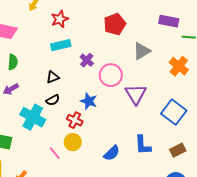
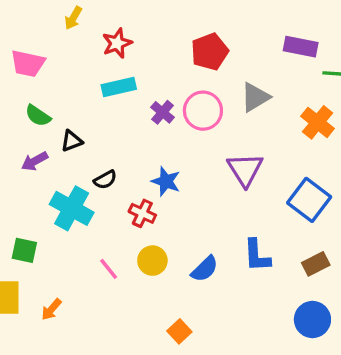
green semicircle: (13, 62) -> (38, 116), turned 119
pink circle: (111, 75) -> (203, 111), moved
black triangle: (53, 77) -> (72, 141), moved
yellow circle: (73, 142) -> (152, 261), moved

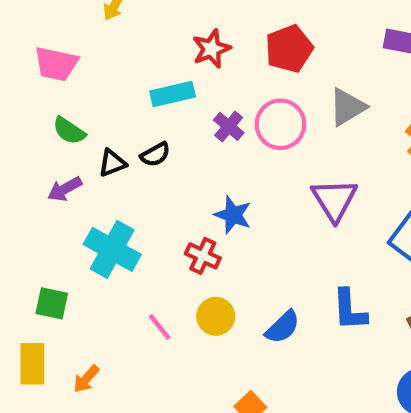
red star: (117, 43) -> (211, 49), moved
black semicircle: (105, 180) -> (155, 154), moved

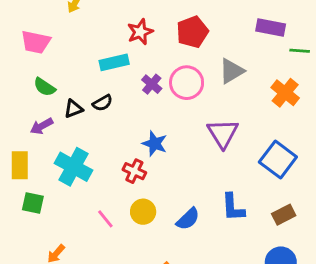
yellow rectangle: (32, 364) -> (20, 165), moved

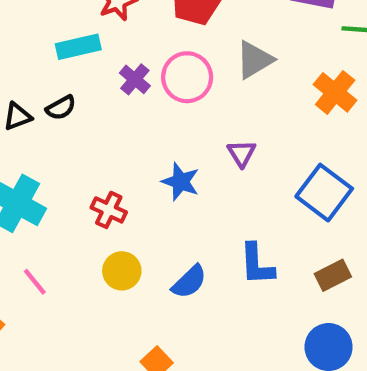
purple triangle: (223, 133) -> (241, 153), size x0.6
blue star: (155, 144) -> (181, 182), moved
pink line: (105, 219) -> (35, 282), moved

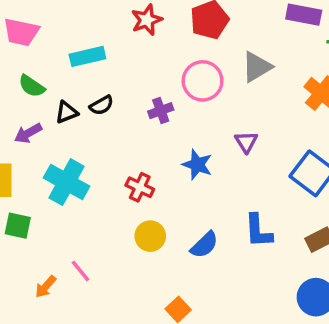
cyan rectangle: (78, 47) -> (87, 56), moved
purple cross: (135, 79) -> (161, 111), moved, turned 30
pink line: (35, 282) -> (80, 271), moved

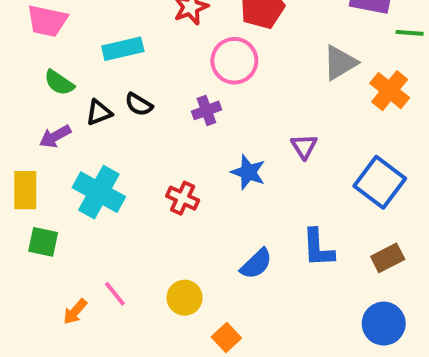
gray triangle: (257, 67) -> (340, 63), moved
pink circle: (203, 81) -> (234, 61), moved
black semicircle: (101, 105) -> (139, 105), turned 60
yellow circle: (150, 236) -> (185, 298), moved

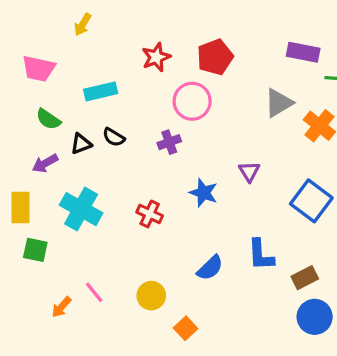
brown rectangle: (388, 258) -> (305, 278), moved

